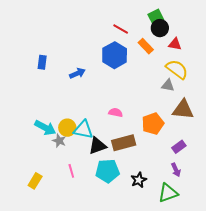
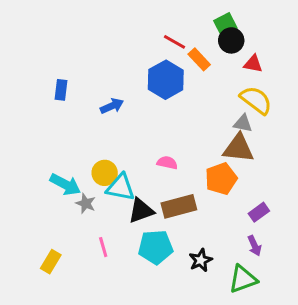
orange rectangle: (146, 46) -> (199, 59), moved
brown triangle: (183, 110) -> (238, 148), moved
yellow circle: (67, 128) -> (105, 173), moved

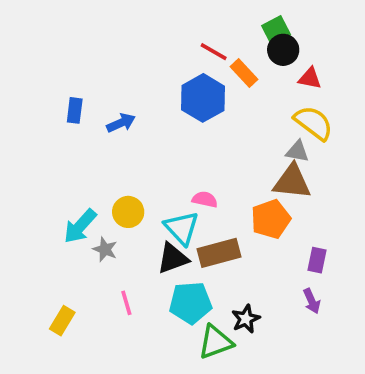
blue arrow: (112, 106) -> (121, 123), moved
cyan arrow: (65, 185) -> (80, 226), turned 104
cyan triangle: (121, 187) -> (182, 228), moved, turned 36
purple rectangle: (259, 212) -> (317, 260), turned -42
green triangle: (243, 279) -> (215, 342), moved

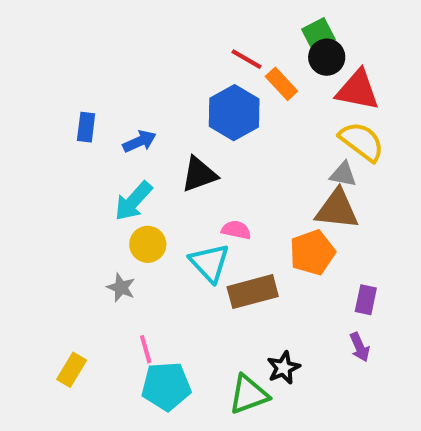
red triangle: (310, 78) -> (358, 90), size x1.6
cyan arrow: (80, 226) -> (133, 201), moved
black triangle: (173, 258) -> (199, 174), moved
cyan pentagon: (191, 303) -> (166, 386), moved

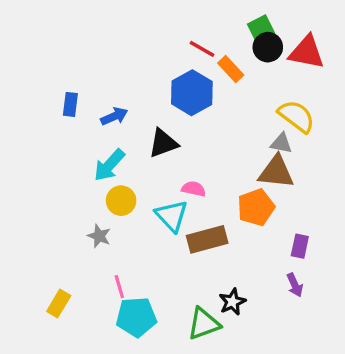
red triangle: (358, 90) -> (307, 52), moved

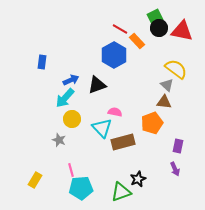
blue arrow: (114, 116) -> (71, 80), moved
gray triangle: (281, 143) -> (167, 85), turned 32
brown triangle: (276, 172) -> (164, 102), size x0.7

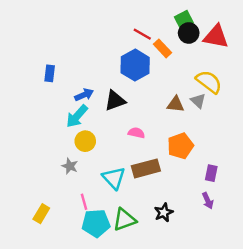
brown triangle: (164, 102) -> (176, 104), moved
cyan triangle: (102, 128) -> (114, 178), moved
green triangle: (121, 192) -> (124, 220), moved

